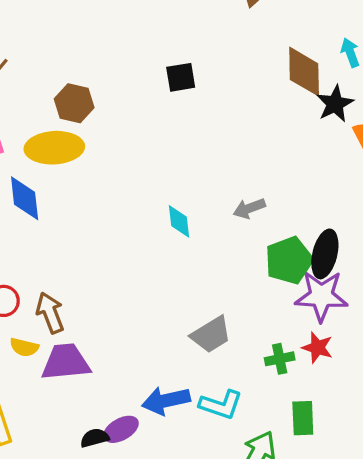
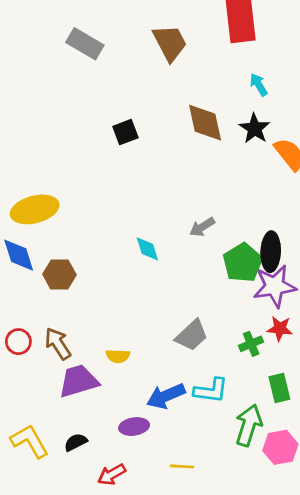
brown diamond: (304, 72) -> (205, 123), moved
brown hexagon: (74, 103) -> (59, 275), moved
yellow semicircle: (24, 347) -> (118, 356), moved
purple ellipse: (121, 429) -> (134, 427), turned 32
black semicircle: (95, 438) -> (76, 442), moved

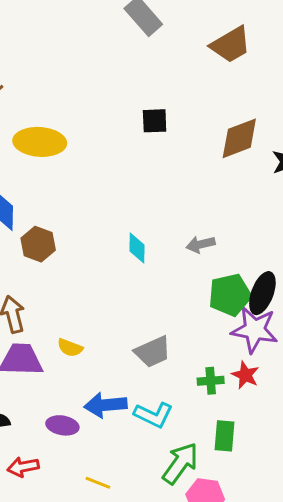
brown trapezoid: (170, 43) -> (231, 45), turned 69
brown diamond: (205, 123) -> (239, 138), turned 63
yellow ellipse: (35, 209) -> (40, 142), moved

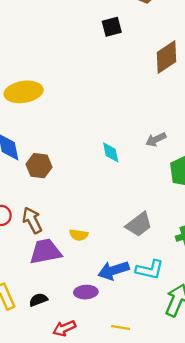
black square: (155, 121) -> (112, 27), moved

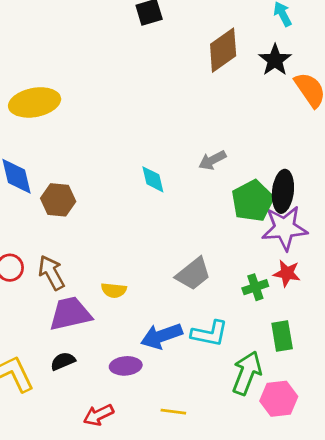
black semicircle: (38, 300) -> (63, 361), moved

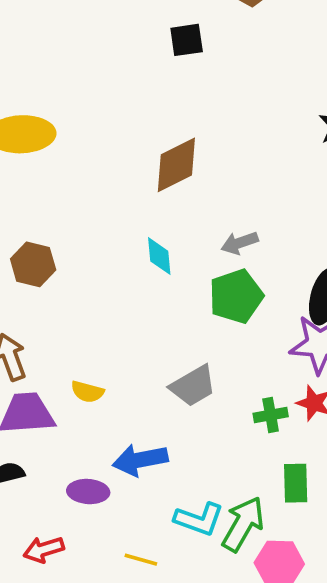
brown diamond: (223, 50) -> (176, 165), moved
green pentagon: (253, 201) -> (236, 296), moved
cyan L-shape: (210, 333) -> (199, 519), moved

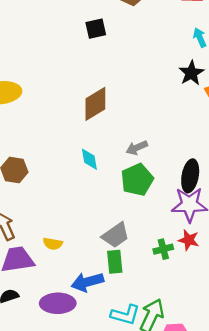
green rectangle: (296, 483) -> (115, 262), moved
purple ellipse: (88, 492) -> (58, 303), size x1.4

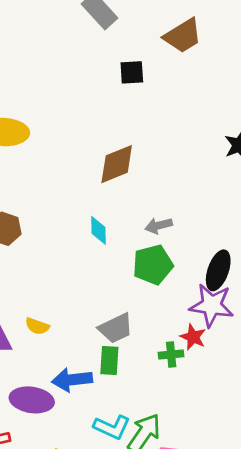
red star: (189, 240) -> (193, 337), moved

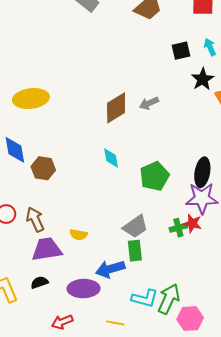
black square: (132, 72) -> (181, 51), moved
gray arrow: (159, 226) -> (149, 103), moved
green cross: (171, 354) -> (178, 228), moved

